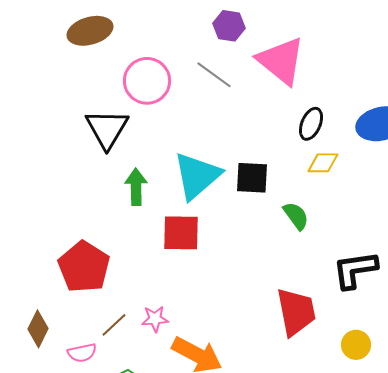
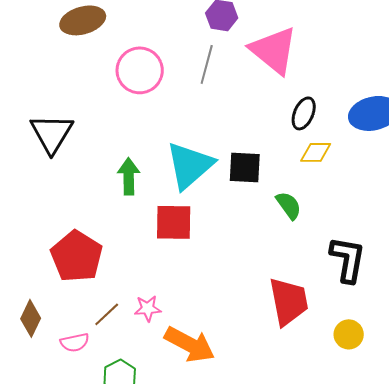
gray line: (214, 75) -> (207, 64), turned 69
black triangle: (107, 129) -> (52, 133), moved
black L-shape: (355, 270) -> (348, 259), turned 108

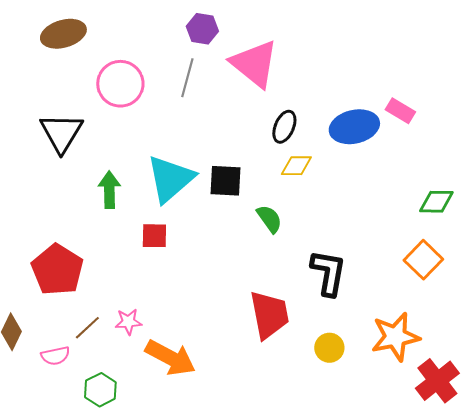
black triangle: (52, 133) -> (61, 133), moved
red square: (174, 222) -> (154, 236), size x0.7

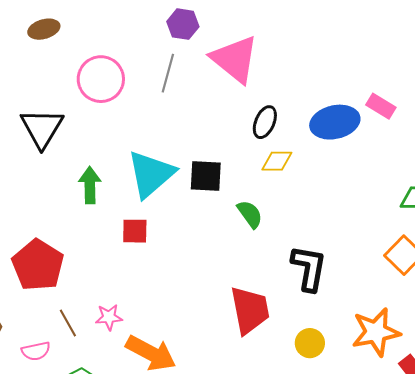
brown ellipse: (63, 34) -> (44, 29), size x0.7
brown line: (87, 328) -> (68, 323), turned -76

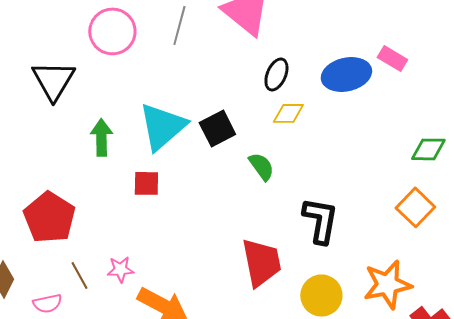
black square: (206, 176) -> (217, 128), turned -30
yellow circle: (310, 343) -> (321, 295), size x1.4

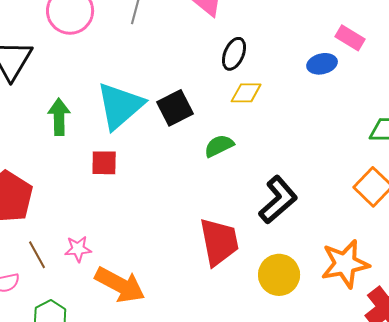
blue ellipse: (346, 74) -> (322, 64), moved, size x0.6
green semicircle: (261, 166) -> (219, 146), turned -80
black L-shape: (320, 220) -> (278, 200), turned 39

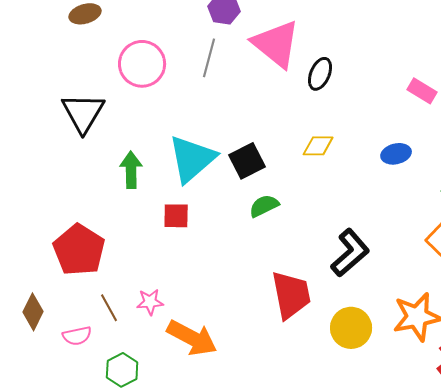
black ellipse: (234, 54) -> (320, 74), moved
blue ellipse: (322, 64) -> (396, 154), moved
green semicircle: (219, 146) -> (264, 206), moved

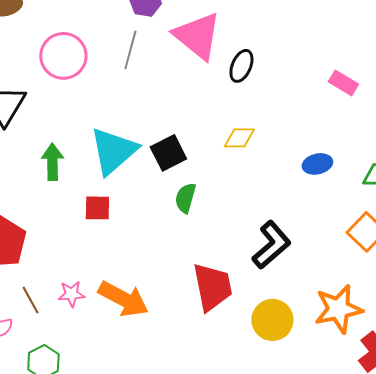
blue ellipse: (396, 154) -> (317, 164), moved
green semicircle: (264, 206) -> (185, 198), turned -48
orange arrow: (192, 338) -> (123, 299), moved

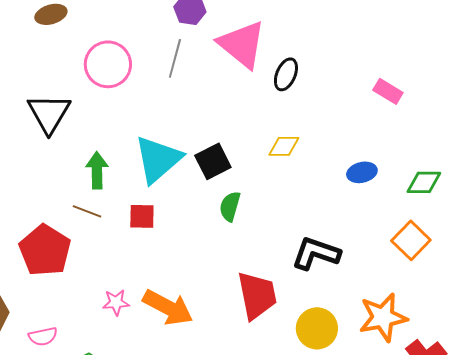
black L-shape: (271, 245) -> (316, 253), turned -120
brown line: (30, 300) -> (87, 211), moved, turned -40

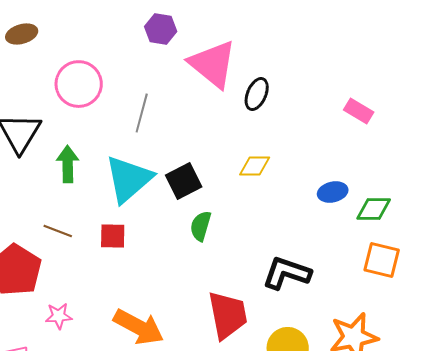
gray line: (175, 58) -> (142, 113), moved
green arrow: (97, 170) -> (68, 164), moved
green diamond: (424, 182) -> (374, 209), moved
orange square: (411, 240) -> (382, 260), turned -30
pink star: (116, 302) -> (59, 316), moved

